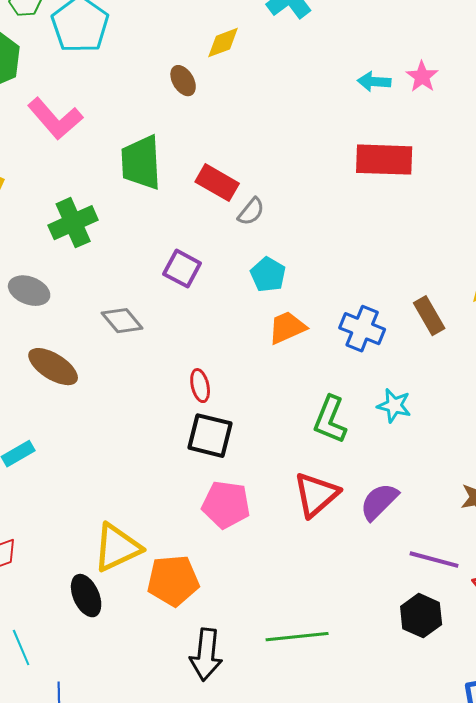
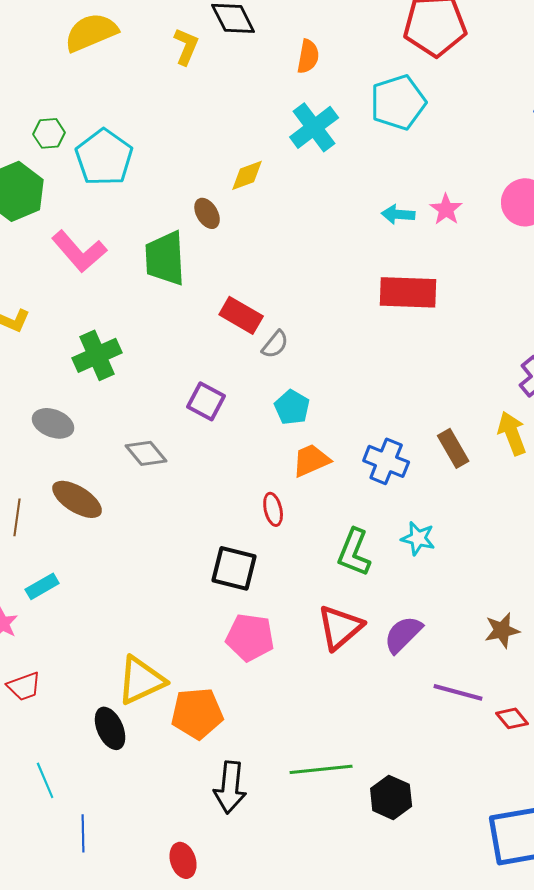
green trapezoid: (141, 163) -> (165, 258), moved
red ellipse: (200, 386) -> (273, 509), moved
black hexagon: (421, 616) -> (391, 797), moved

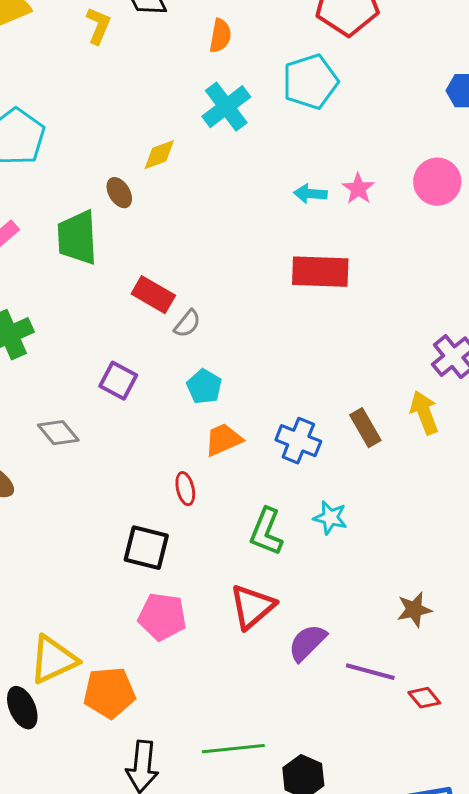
purple semicircle: (403, 634) -> (307, 643), moved

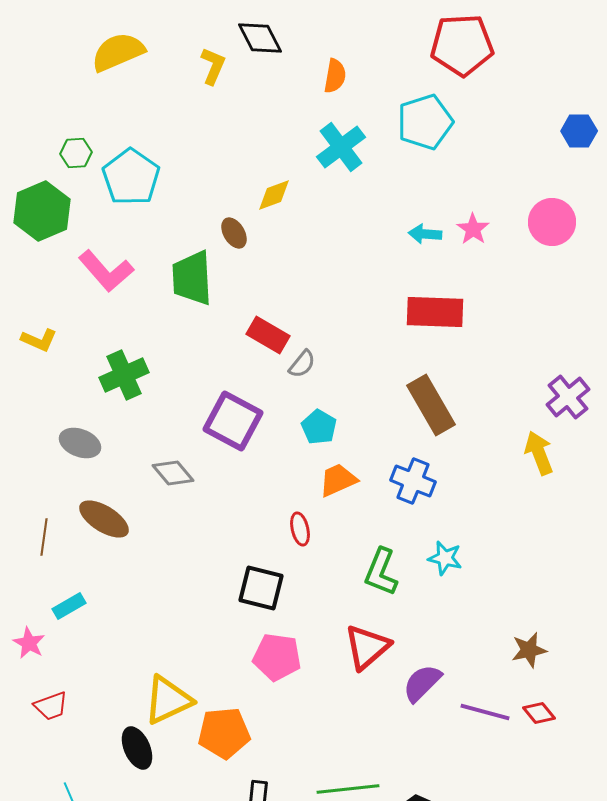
purple square: (118, 381) -> (233, 421), size x1.5
brown rectangle: (365, 428) -> (431, 405), moved, size x1.5
red diamond: (424, 698) -> (539, 713), moved

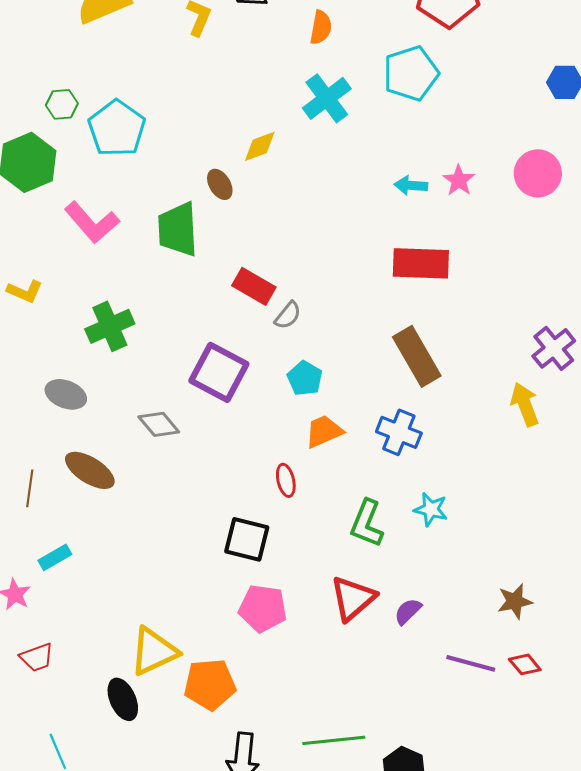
purple semicircle: (422, 683) -> (408, 611), moved, size x0.7

